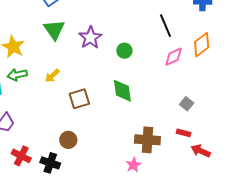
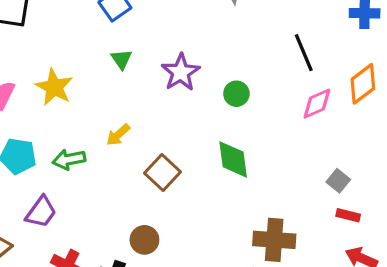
green triangle: (54, 30) -> (121, 59), size x0.6
green arrow: (17, 75) -> (69, 159), moved
brown square: (79, 99) -> (163, 173), turned -30
red rectangle: (184, 133) -> (348, 215), moved

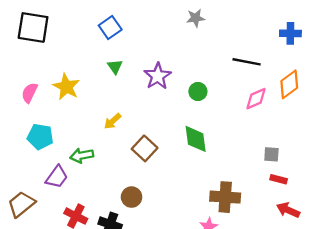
black line: (304, 53) -> (247, 62), turned -56
green arrow: (69, 159) -> (82, 156), moved
gray square: (338, 181) -> (271, 154), turned -35

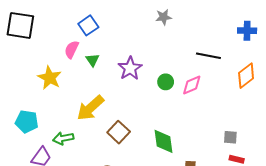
pink semicircle: (30, 93) -> (72, 49), moved
pink diamond: (256, 99) -> (192, 85), moved
yellow arrow: (113, 121) -> (90, 108), size x1.8
green diamond: (196, 139) -> (164, 141), moved

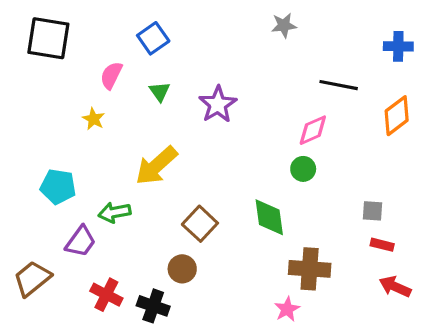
gray star: (164, 17) -> (284, 25), moved
pink semicircle: (72, 49) -> (111, 75), moved
yellow star: (50, 78) -> (94, 119), size x0.6
green circle: (166, 82) -> (303, 169), moved
brown square: (119, 132) -> (200, 224), moved

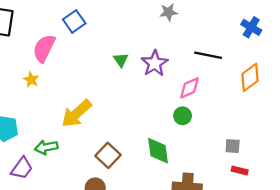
blue cross: (398, 46) -> (251, 27), turned 30
pink semicircle: (111, 75) -> (44, 48), size x1.4
green triangle: (160, 91) -> (121, 60), moved
purple star: (218, 104) -> (155, 63), moved

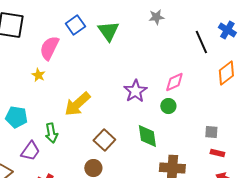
black line: (208, 55) -> (201, 42), moved, turned 55
green triangle: (121, 60) -> (108, 31), moved, size x1.6
purple star: (155, 63) -> (135, 91), moved
green arrow: (46, 147) -> (51, 133), turned -90

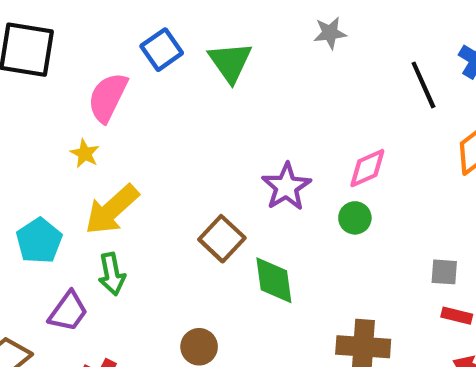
yellow arrow: (77, 104) -> (112, 210), moved
cyan pentagon: (16, 117) -> (39, 241), turned 30
green diamond: (147, 136) -> (274, 280), moved
brown square: (104, 140) -> (222, 239), moved

